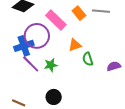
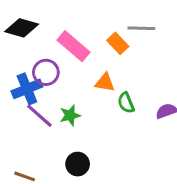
orange rectangle: (79, 13) -> (118, 43), moved
purple circle: (37, 36) -> (46, 72), size x0.7
orange triangle: (75, 45) -> (105, 83), turned 32

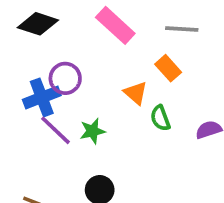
orange rectangle: (118, 43) -> (168, 68), moved
pink rectangle: (73, 46) -> (115, 25), moved
orange triangle: (105, 83) -> (136, 93), turned 30

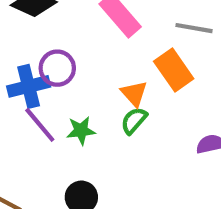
orange rectangle: (168, 68) -> (174, 70), size x1.4
green semicircle: (160, 118) -> (134, 121), moved, turned 55

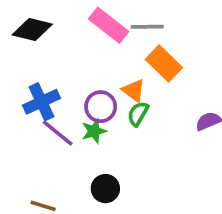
gray line: (194, 28) -> (147, 27), moved
purple circle: (57, 68) -> (101, 107), moved

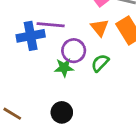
orange triangle: (134, 90) -> (100, 28), moved
purple line: (58, 133) -> (51, 25), moved, turned -48

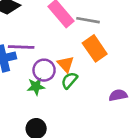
orange triangle: (100, 28) -> (66, 64), moved

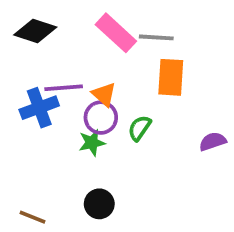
orange rectangle: (95, 48) -> (171, 77), turned 45
orange triangle: (66, 64) -> (104, 94), moved

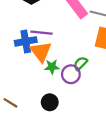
orange triangle: (104, 94) -> (41, 52), moved, size x1.5
purple circle: (101, 118) -> (71, 74), moved

